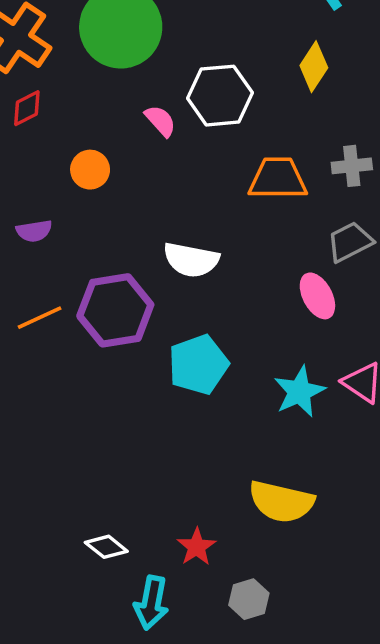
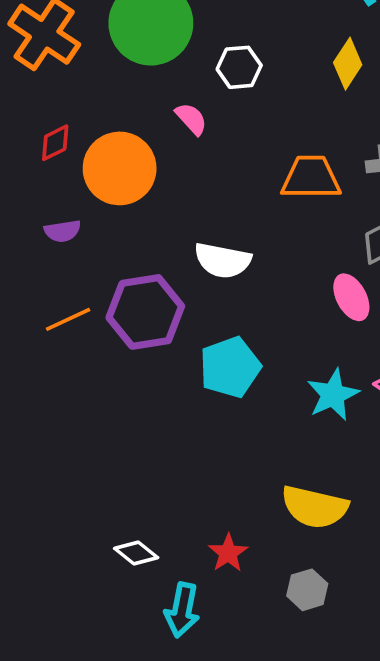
white hexagon: (220, 96) -> (239, 67), moved, size x0.7
red diamond: (27, 108) -> (55, 143), moved
orange circle: (90, 170) -> (120, 168), size x1.8
gray hexagon: (249, 599) -> (307, 590), moved

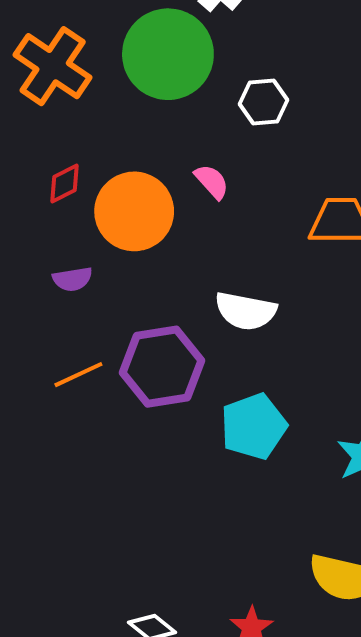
pink semicircle: (191, 119) -> (212, 182), moved

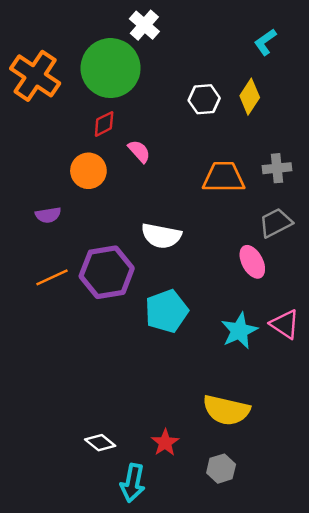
white hexagon: (264, 102) -> (204, 99), moved
red diamond: (64, 184) -> (104, 124), moved
orange circle: (134, 211) -> (88, 171), size x0.7

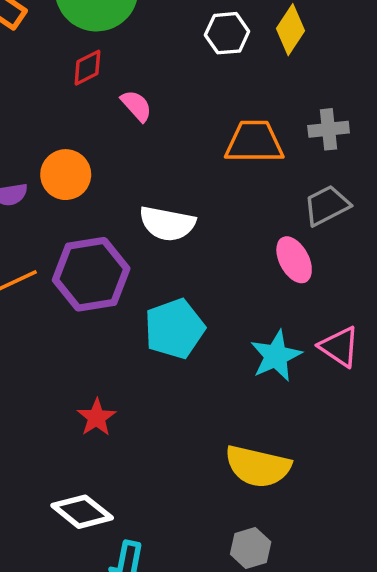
orange circle: (88, 171) -> (66, 175), moved
white diamond: (100, 443) -> (82, 512), size x1.4
red star: (165, 443) -> (97, 417), moved

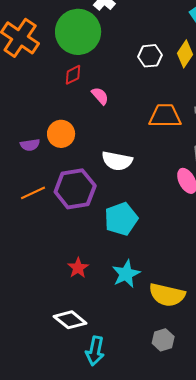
cyan star: (276, 356) -> (126, 274), moved

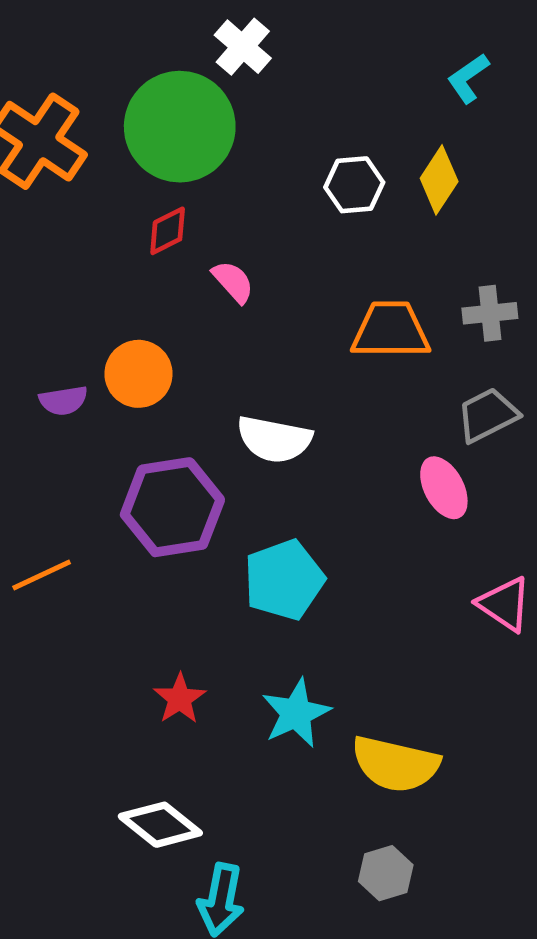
orange line: (33, 193) -> (42, 575), moved

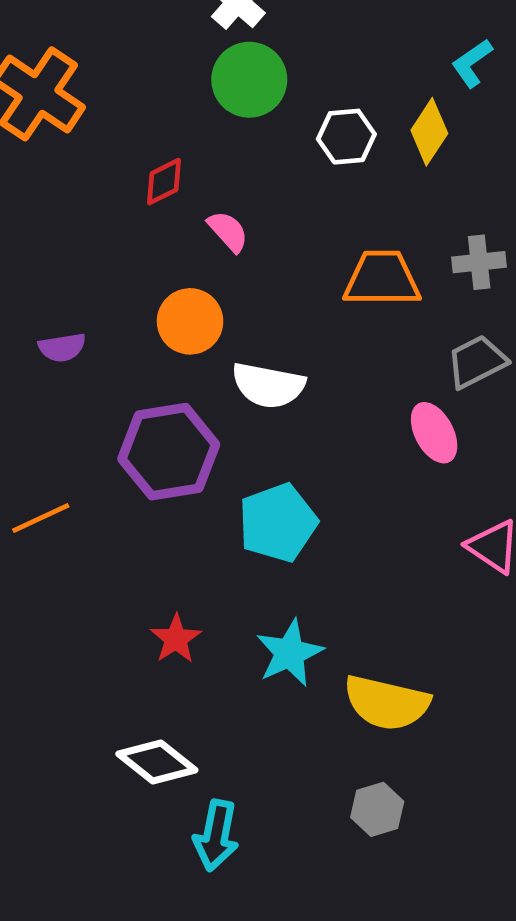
cyan L-shape: (468, 78) -> (472, 63), moved
green circle: (180, 127) -> (249, 80), moved, size x0.7
orange circle: (139, 374) -> (190, 321), moved

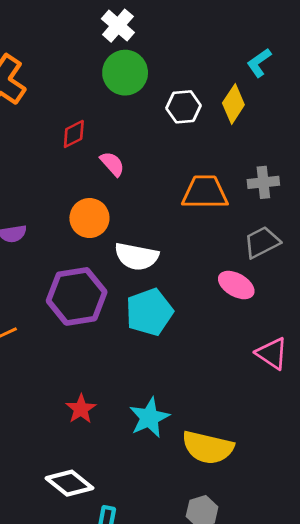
pink ellipse: (434, 433) -> (236, 285), turned -32
cyan pentagon: (278, 523) -> (149, 312), moved

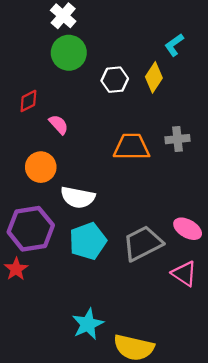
gray trapezoid: (262, 242) -> (143, 243), moved, size x1.4
pink ellipse: (236, 285) -> (188, 229), moved
red star: (81, 409) -> (16, 269), moved

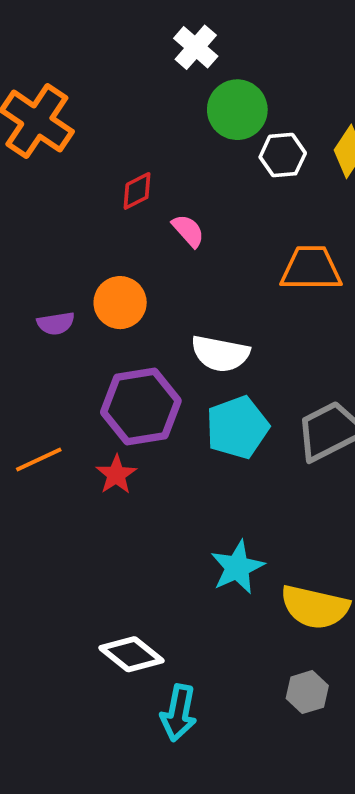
green circle: (69, 53) -> (237, 110), moved
orange circle: (41, 167) -> (120, 303), moved

